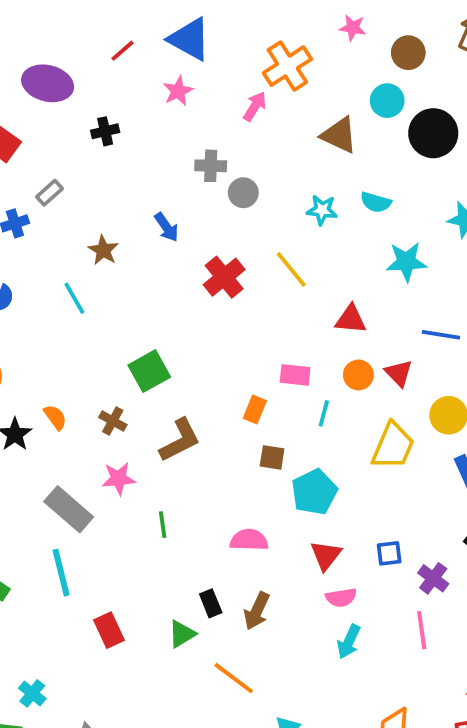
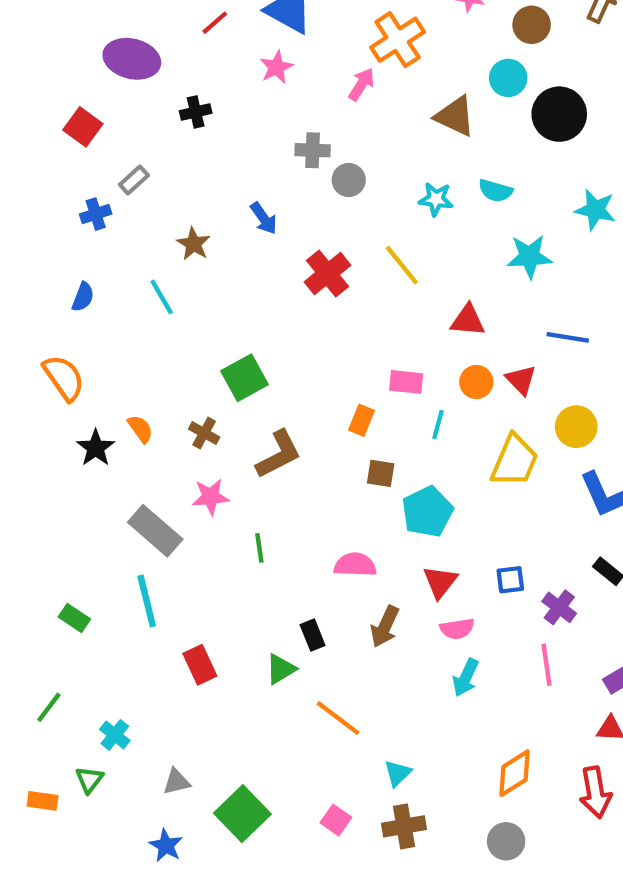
brown arrow: (257, 611) -> (385, 627), moved

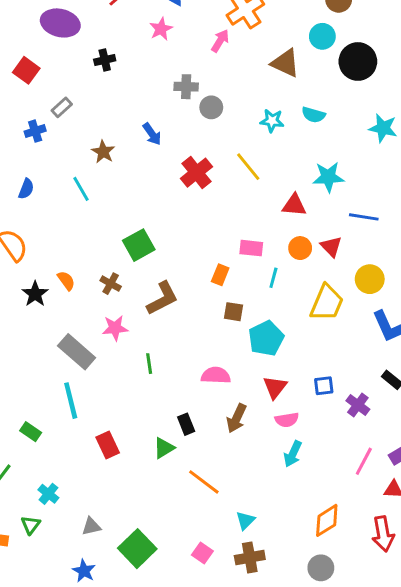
cyan star: (529, 257) -> (328, 177), moved
green rectangle: (74, 618) -> (31, 432), moved
pink line: (546, 665) -> (364, 461), moved, turned 36

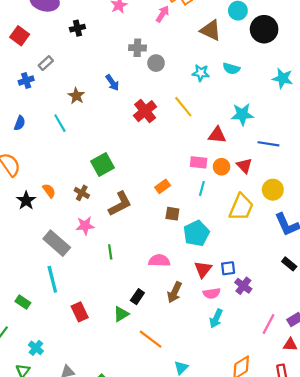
pink rectangle: (251, 248) -> (199, 162), moved
orange rectangle: (220, 275) -> (163, 186), turned 32
blue square: (324, 386) -> (228, 268), moved
purple cross: (358, 405) -> (243, 286), moved
black rectangle: (186, 424) -> (137, 297), turned 56

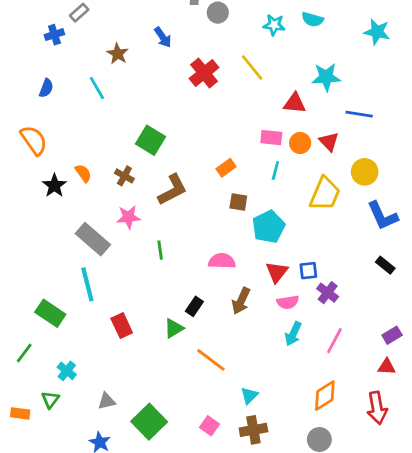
green square: (103, 165) -> (151, 140), turned -30
green rectangle: (23, 302) -> (50, 313), size x1.5
pink line: (268, 324) -> (334, 341), moved

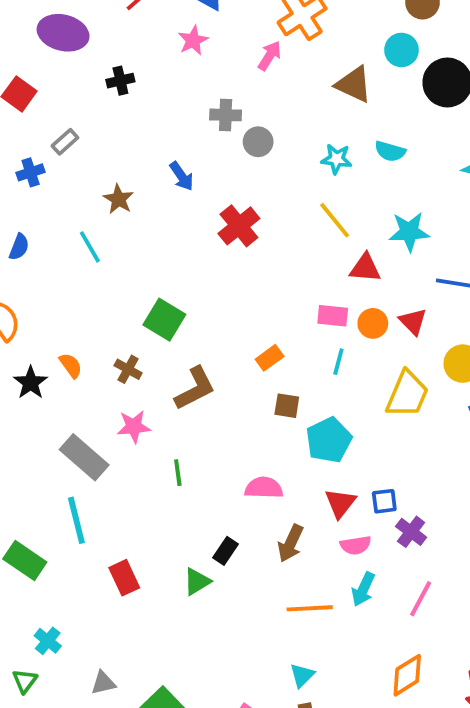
yellow line: (252, 68) -> (335, 220), moved
orange line: (211, 360) -> (310, 608), moved, turned -40

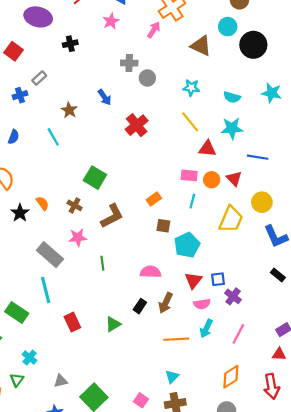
cyan semicircle: (390, 151) -> (232, 97), moved
black rectangle: (226, 551) -> (140, 306), moved

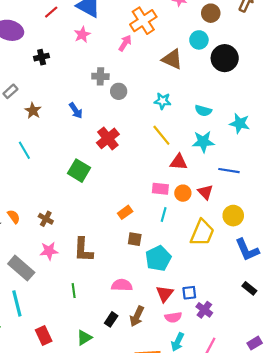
cyan star: (272, 93) -> (240, 123), moved
brown star: (69, 110) -> (33, 111), moved
green square: (95, 178) -> (79, 171), moved
brown L-shape: (112, 216) -> (83, 250), moved, turned 120
green line: (102, 263) -> (74, 291), moved

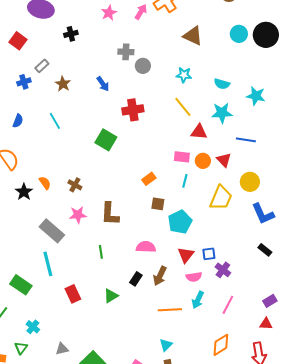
cyan circle: (199, 40) -> (239, 34), moved
pink arrow: (125, 43) -> (141, 12), moved
black circle: (225, 58) -> (266, 35), moved
red cross: (108, 138) -> (133, 110), turned 30

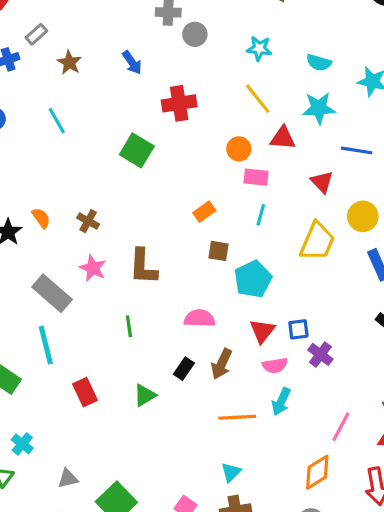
orange circle: (203, 161) -> (239, 149), moved
pink star: (78, 215) -> (93, 268), turned 30
pink line: (228, 305) -> (341, 427), moved

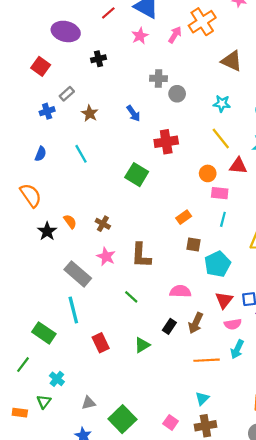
green line: (129, 326) -> (131, 297), turned -40

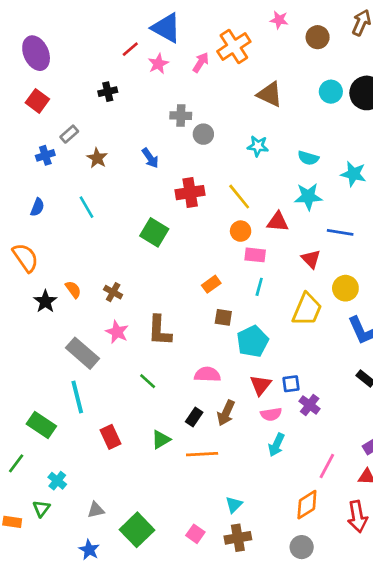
red line: (108, 13) -> (130, 49), moved
purple ellipse: (66, 31) -> (36, 53), moved, turned 52
yellow line: (221, 139) -> (239, 197), moved
orange line: (207, 360) -> (202, 454), moved

